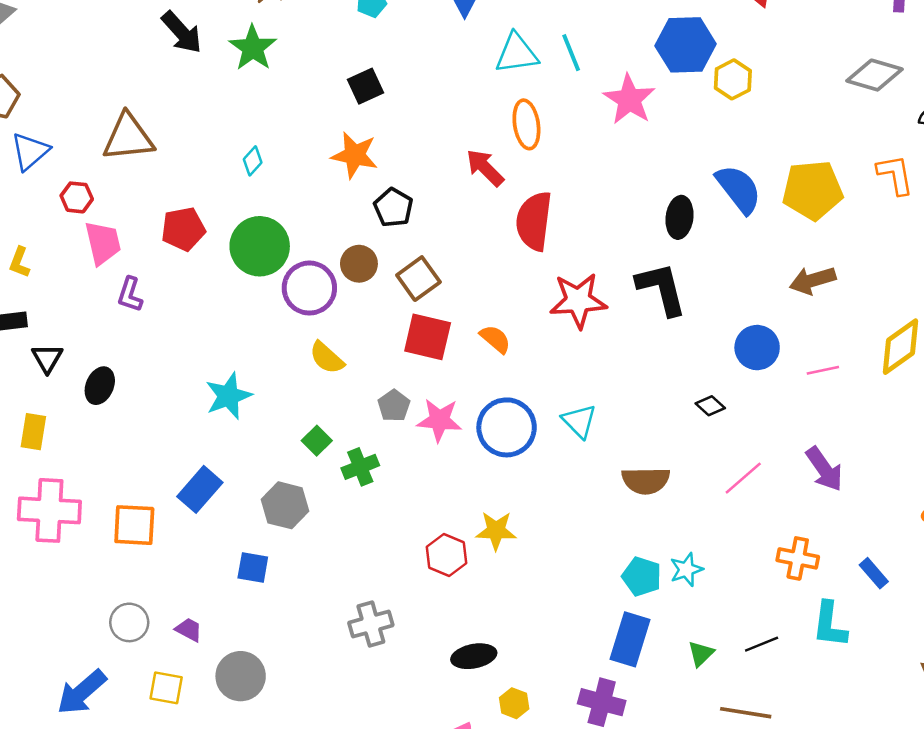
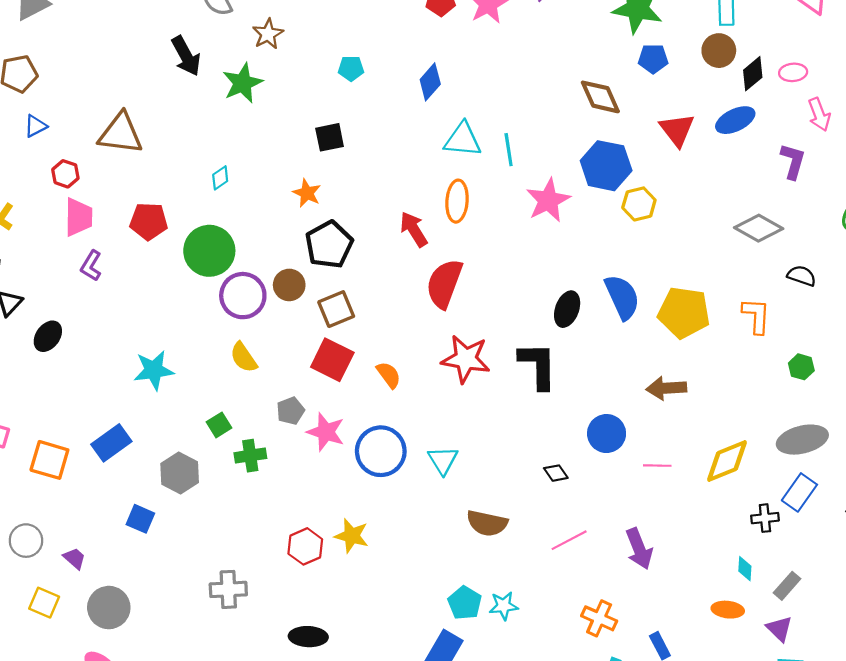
blue triangle: (30, 151) -> (35, 126), size x0.7
orange star: (355, 155) -> (307, 193), size x0.7
black pentagon: (393, 208) -> (329, 245), size x1.4

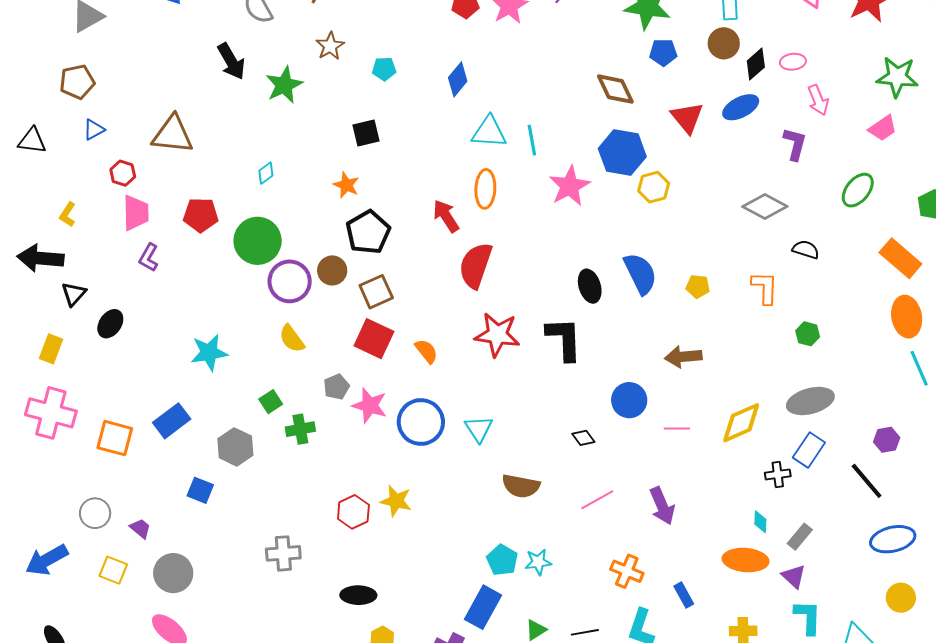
brown star: (268, 34) -> (330, 46), moved
black ellipse: (567, 309) -> (590, 286), turned -36
yellow pentagon: (684, 312) -> (698, 286), size x0.5
orange ellipse: (728, 610) -> (746, 560), size x1.5

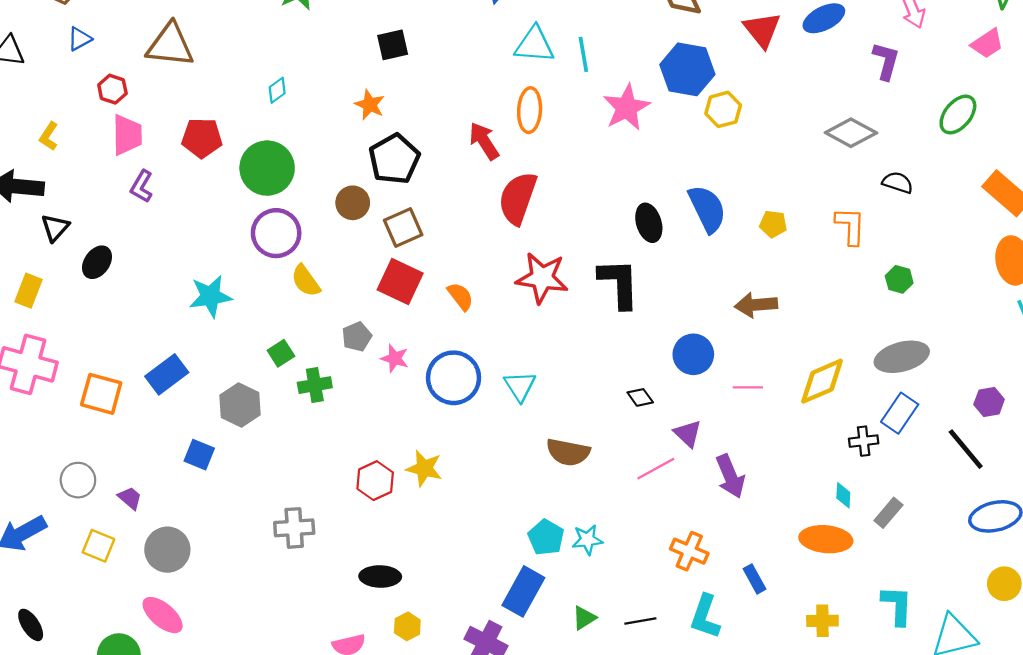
purple circle: (290, 281) -> (276, 233), moved
pink star: (370, 405) -> (395, 358), size x0.7
purple triangle: (794, 576) -> (688, 434), moved

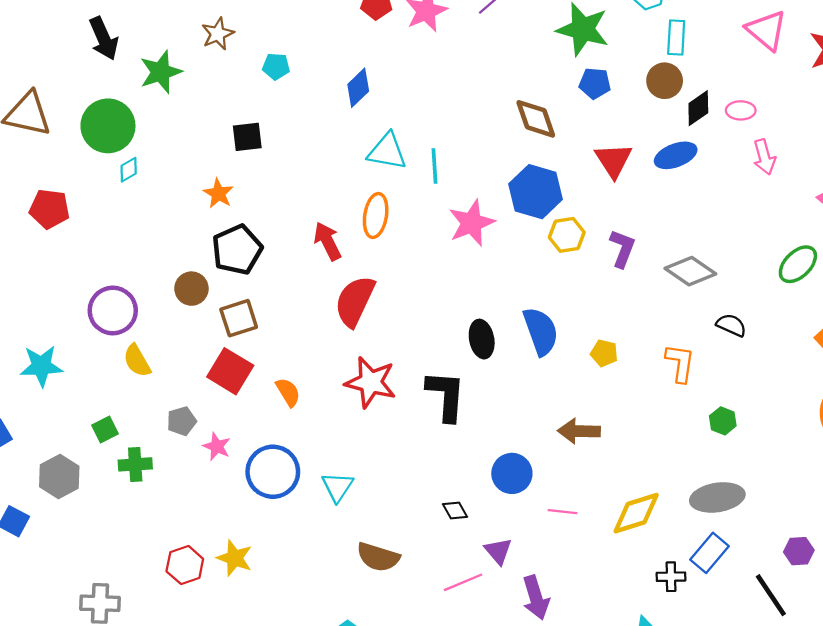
purple L-shape: (886, 61) -> (622, 249), moved
green circle: (267, 168) -> (108, 126), moved

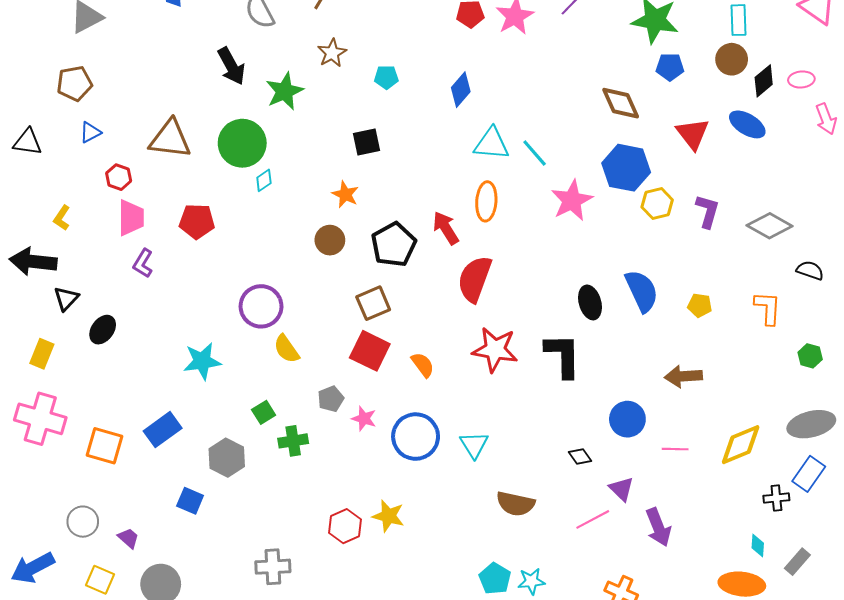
blue ellipse: (676, 155) -> (747, 124), turned 57
cyan line: (435, 166) -> (535, 153), turned -32
black pentagon: (237, 250) -> (394, 245), moved
brown circle: (191, 289) -> (330, 240), moved

